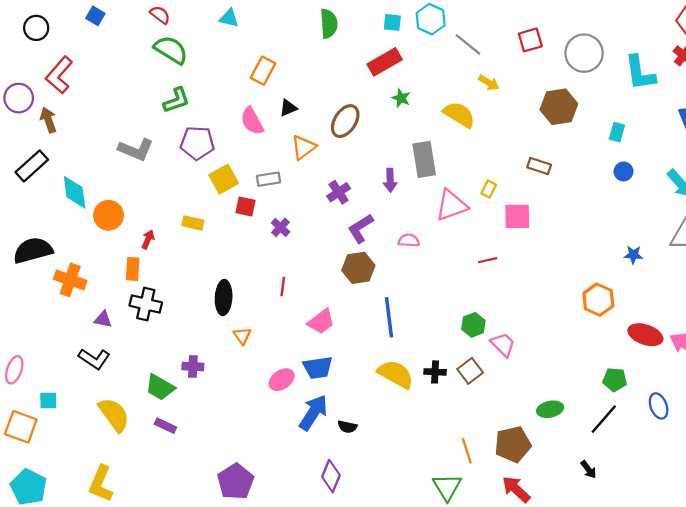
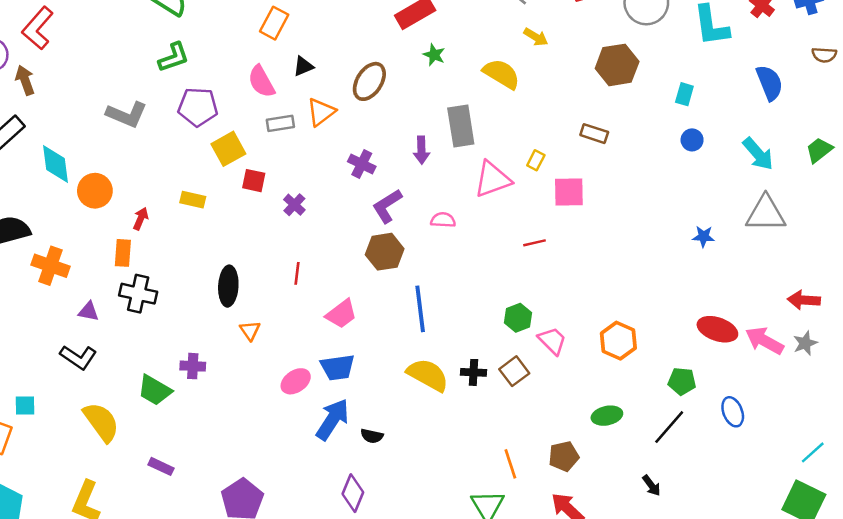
gray rectangle: (268, 179) -> (280, 123), moved
purple cross: (339, 192) -> (362, 164), turned -30
orange hexagon: (598, 300) -> (618, 341), moved
purple rectangle: (165, 426) -> (161, 466), moved
brown pentagon: (513, 444) -> (564, 456), size x0.7

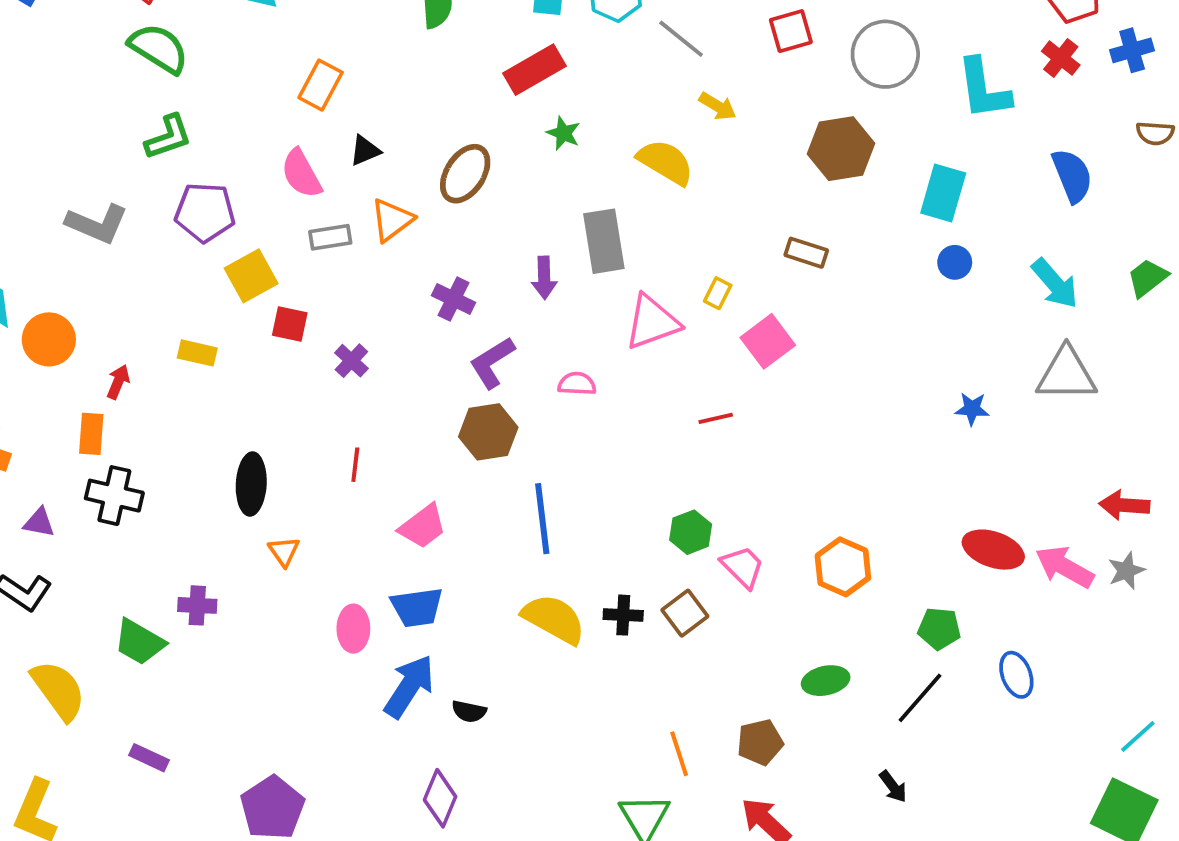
cyan rectangle: (684, 94) -> (943, 193), size x1.6
pink square: (569, 192) -> (768, 341), turned -36
pink ellipse: (296, 381) -> (353, 629), turned -56

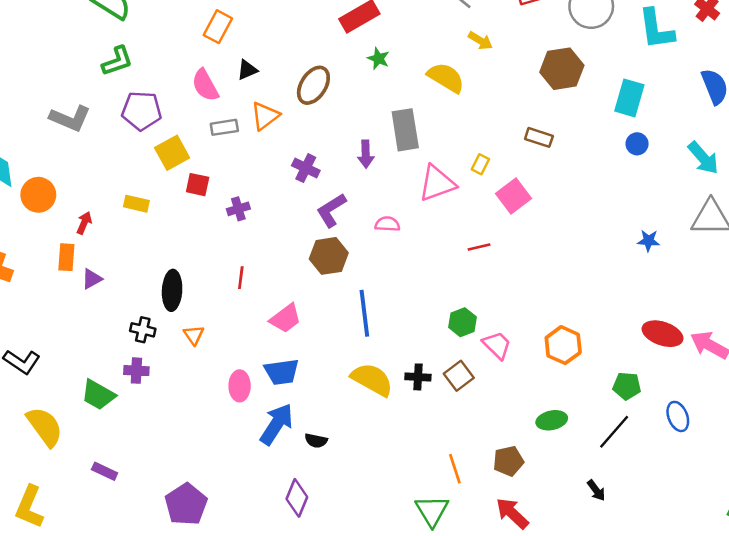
purple cross: (351, 361) -> (238, 209), turned 30
black cross: (114, 496) -> (143, 330), moved, size x0.7
purple triangle: (39, 523) -> (92, 279), moved, turned -40

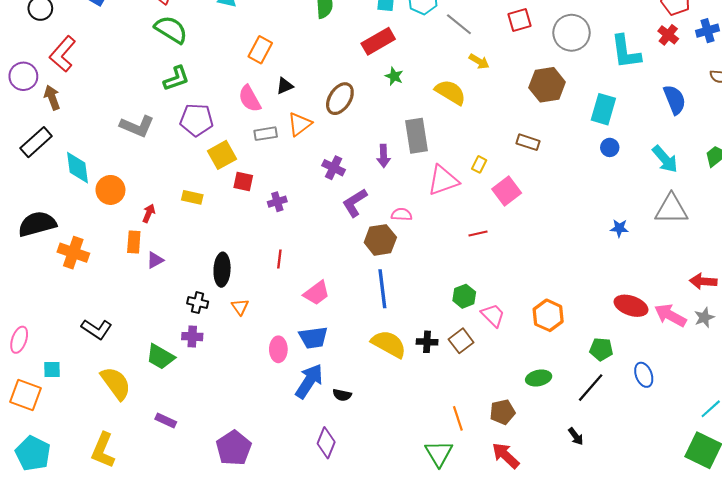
brown hexagon: (329, 256) -> (380, 240), moved

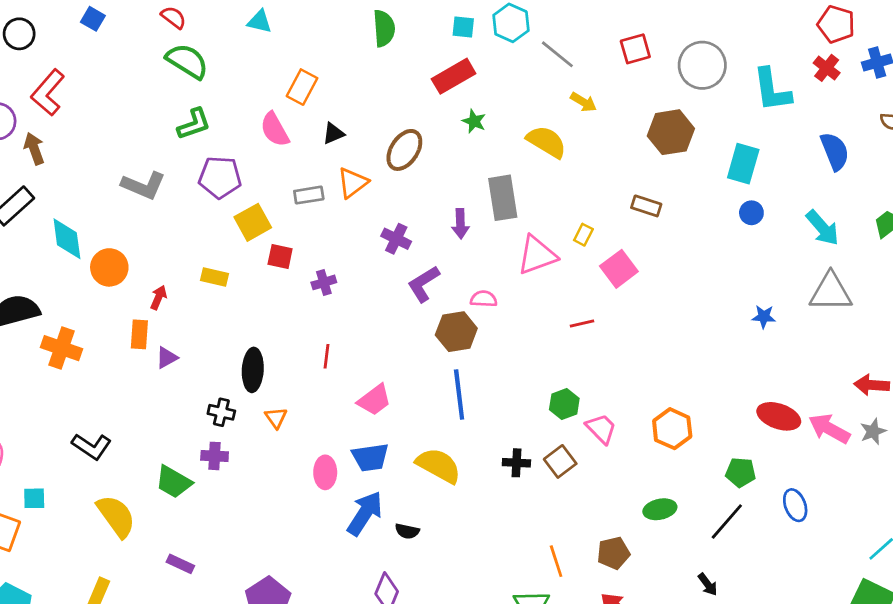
pink semicircle: (250, 99) -> (275, 129), moved
yellow semicircle: (389, 344) -> (439, 466), moved

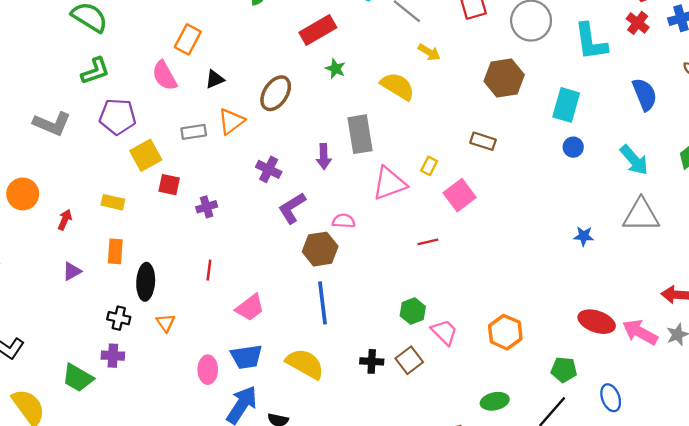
orange rectangle: (139, 334) -> (115, 251), moved

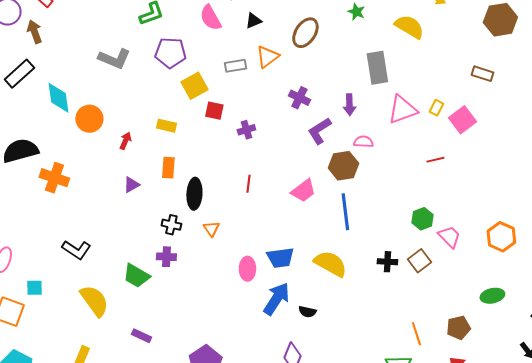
purple arrow: (324, 156) -> (349, 105), moved
yellow rectangle: (429, 166) -> (436, 108), moved
pink trapezoid: (250, 308) -> (303, 191), moved

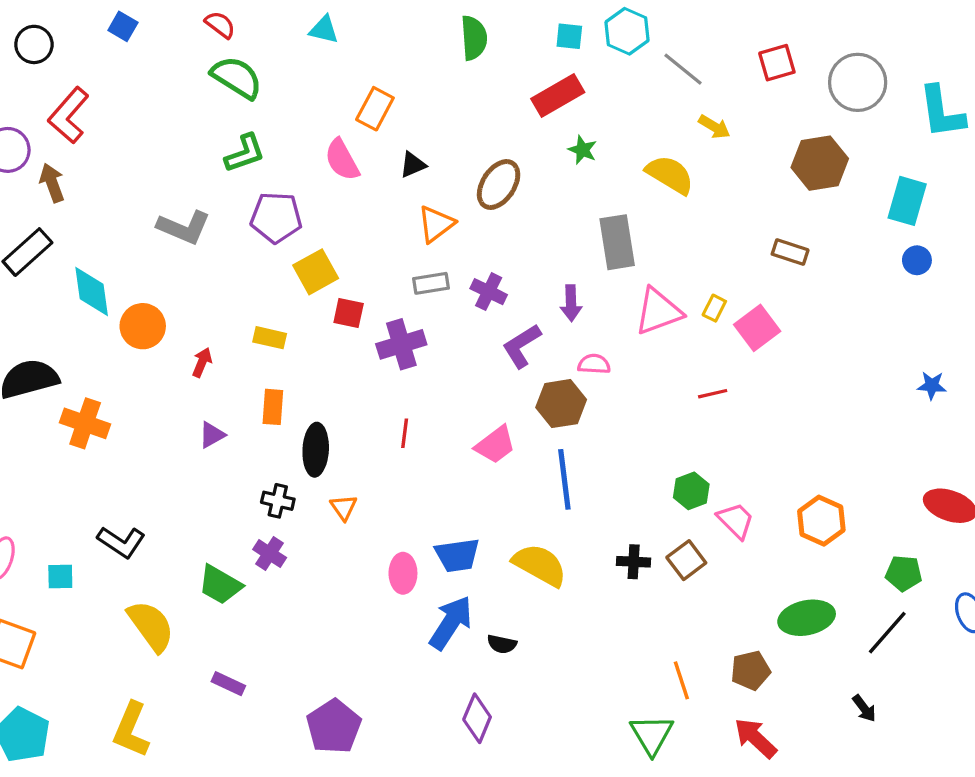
gray rectangle: (235, 66) -> (431, 283), moved
purple cross: (246, 130) -> (401, 344), size x1.6
purple cross: (166, 257) -> (270, 553), turned 30
cyan square: (34, 288) -> (60, 577), moved
green ellipse: (492, 296) -> (807, 618), size x1.4

